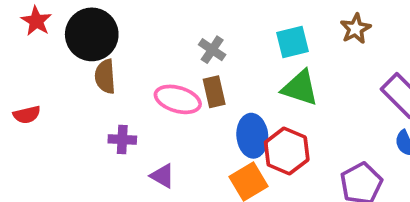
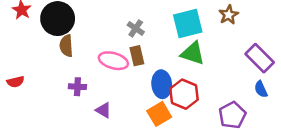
cyan square: (292, 42) -> (188, 23), size x1.4
red semicircle: (27, 115) -> (15, 82), moved

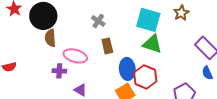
cyan square: (188, 23) -> (148, 20), turned 30
gray cross: (136, 28) -> (98, 21), moved
pink ellipse: (113, 61) -> (75, 56), moved

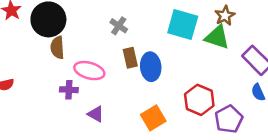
green triangle: (152, 44) -> (217, 37), moved
blue ellipse: (127, 69) -> (151, 67), moved
red hexagon: (145, 77) -> (199, 100), moved

